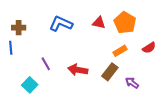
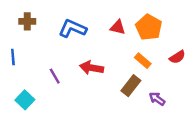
brown cross: (19, 28) -> (27, 21), moved
orange rectangle: (120, 51) -> (143, 61), turned 72
red arrow: (78, 70) -> (92, 68), moved
cyan square: (30, 85) -> (25, 100), moved

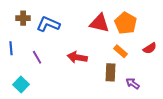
red triangle: (118, 27) -> (99, 23), size x1.5
blue L-shape: (73, 28) -> (48, 24), moved
purple line: (55, 76) -> (37, 57), moved
brown rectangle: (131, 86) -> (111, 72), turned -36

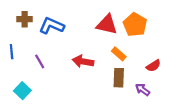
red semicircle: (150, 48) -> (153, 66), moved
orange rectangle: (121, 51) -> (119, 54), moved

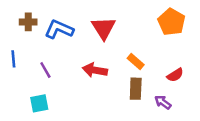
red triangle: (107, 25) -> (104, 28), moved, turned 45
orange pentagon: (135, 25) -> (171, 22), moved
cyan square: (22, 91) -> (39, 103), moved, turned 35

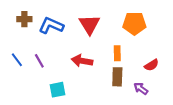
orange pentagon: (171, 22) -> (134, 23), moved, turned -30
blue line: (13, 59) -> (17, 60), moved, turned -32
orange rectangle: (136, 61) -> (117, 53), turned 48
cyan square: (39, 103) -> (57, 90), moved

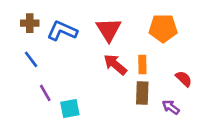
blue line: (17, 60) -> (31, 59), moved
purple line: (39, 61) -> (45, 93), moved
red arrow: (82, 61) -> (115, 64), moved, turned 30
red semicircle: (152, 65) -> (184, 79), turned -104

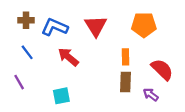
red arrow: (115, 64) -> (68, 57), moved
red semicircle: (184, 79) -> (162, 69), size x1.5
purple line: (45, 93) -> (19, 82), moved

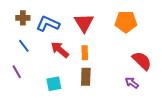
orange rectangle: (126, 57) -> (85, 53), moved
brown rectangle: (126, 82) -> (86, 77), moved

